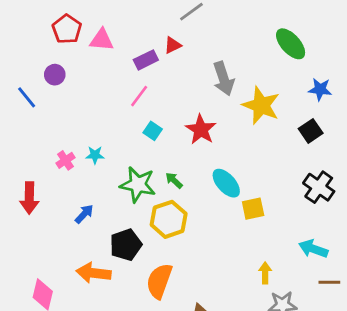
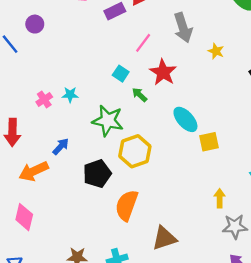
pink line: (139, 96) -> (143, 43), moved
yellow star: (261, 105) -> (216, 51), size x0.5
green arrow: (174, 180) -> (140, 95), moved
orange arrow: (94, 273) -> (34, 171), moved, turned -32

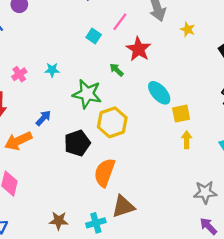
cyan square: (121, 74) -> (94, 36), moved
pink cross: (44, 99) -> (19, 74), moved
yellow arrow: (220, 198) -> (187, 140), moved
brown triangle: (164, 238) -> (123, 206), moved

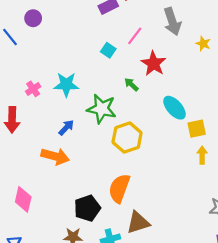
cyan star: (52, 70) -> (66, 84), size x1.6
blue arrow: (43, 118) -> (66, 128), moved
orange arrow: (18, 141) -> (55, 156), moved, turned -140
black pentagon: (77, 143) -> (87, 208), moved

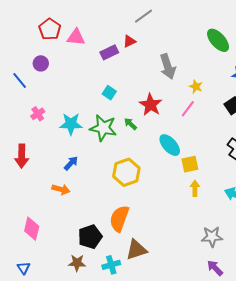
pink line: (135, 36) -> (188, 109), moved
pink cross: (33, 89) -> (38, 114), moved
green star: (102, 109) -> (103, 128), moved
orange arrow: (55, 156) -> (61, 189), size x0.7

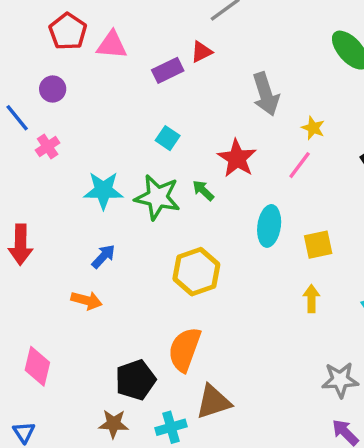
pink cross: (38, 114) -> (48, 146), moved
cyan ellipse: (170, 145) -> (269, 226), turned 50
yellow square: (190, 164) -> (318, 245), moved

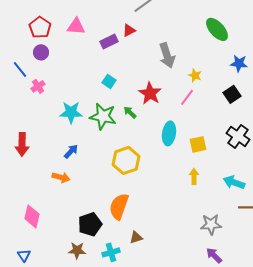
red pentagon: (68, 32) -> (40, 27), moved
brown triangle: (213, 402) -> (136, 237), size x0.6

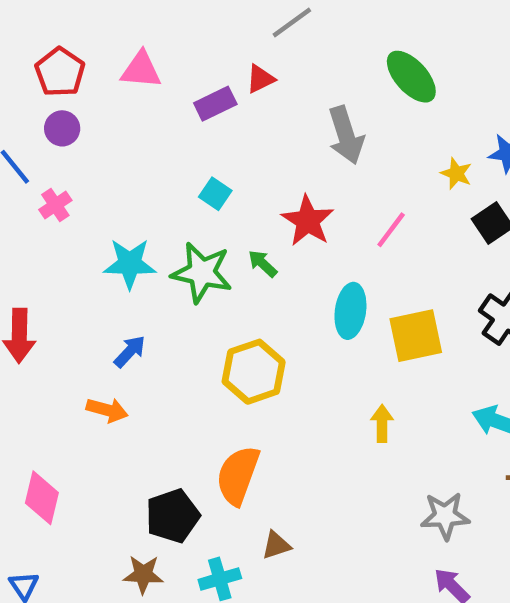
green ellipse: (217, 29) -> (411, 77), moved
yellow star: (195, 75) -> (456, 173), moved
yellow square: (198, 144) -> (416, 336), size x1.4
yellow arrow: (194, 176) -> (382, 424), moved

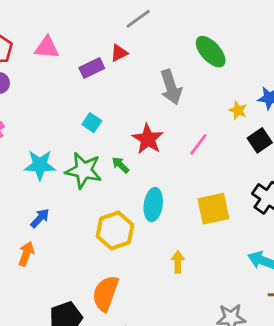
cyan ellipse: (350, 311) -> (153, 205), moved
orange arrow: (107, 410) -> (26, 254), turned -85
yellow arrow: (382, 424) -> (178, 262), moved

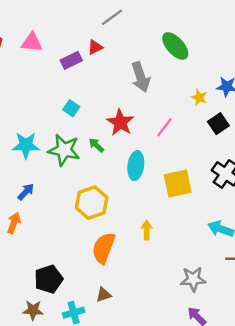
cyan ellipse: (153, 205) -> (136, 166), moved
orange semicircle: (105, 293) -> (104, 248), moved

